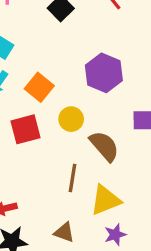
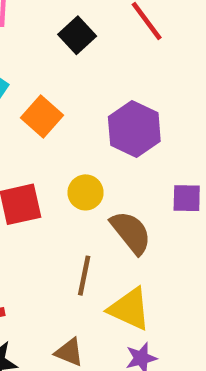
orange square: (39, 87) -> (42, 116), moved
yellow triangle: (105, 200) -> (129, 309), turned 44

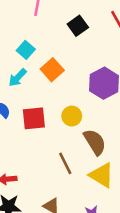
brown line: (84, 276) -> (65, 163), turned -45
yellow triangle: (129, 309) -> (102, 175), moved

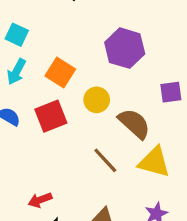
orange square: (52, 70) -> (60, 73), moved

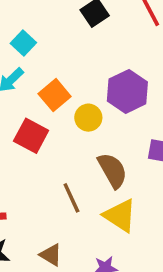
yellow circle: (97, 100) -> (88, 118), moved
red square: (51, 116) -> (31, 136), turned 32

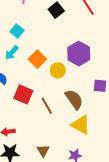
red square: (31, 136) -> (23, 94), moved
brown line: (71, 198) -> (47, 106), moved
brown triangle: (51, 255) -> (43, 151), turned 32

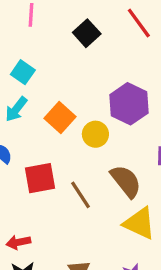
red square: (23, 94) -> (40, 178), turned -30

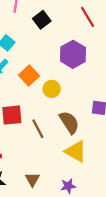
black square: (87, 33) -> (42, 20), moved
purple hexagon: (129, 104) -> (73, 54), moved

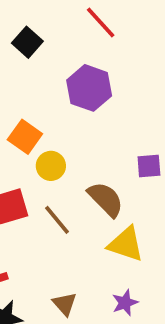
yellow circle: (52, 89) -> (51, 166), moved

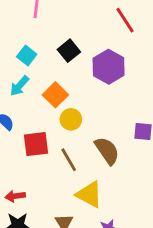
black square: (27, 42) -> (69, 51), moved
yellow triangle: (126, 244) -> (89, 194), moved

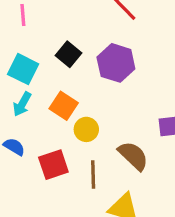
cyan square: (27, 55) -> (23, 69), size x1.4
brown line: (69, 160) -> (93, 175), turned 40

